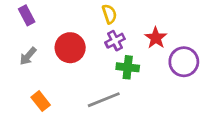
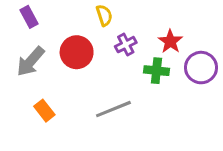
yellow semicircle: (109, 14) -> (104, 15), moved
gray arrow: (28, 56) -> (31, 61), size x1.5
green cross: (128, 67) -> (156, 71), moved

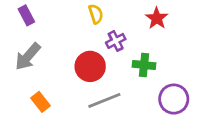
red star: (170, 41) -> (157, 18), moved
red circle: (77, 52) -> (90, 66), moved
purple circle: (201, 68) -> (174, 99), moved

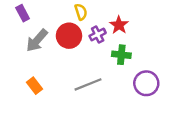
red star: (157, 18) -> (119, 25), moved
gray arrow: (28, 57) -> (37, 40), moved
red circle: (90, 66) -> (69, 36), moved

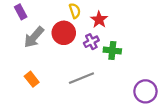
red star: (119, 25) -> (99, 20), moved
purple cross: (98, 35) -> (91, 42), moved
purple circle: (146, 83) -> (145, 91), moved

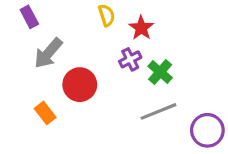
red circle: (64, 33) -> (80, 85), moved
green cross: (112, 50) -> (160, 72), turned 35
gray line: (81, 78) -> (159, 111), moved

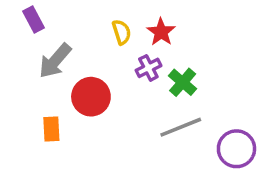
yellow semicircle: (107, 15) -> (122, 32), moved
orange rectangle: (45, 113) -> (51, 129), turned 35

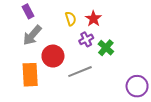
purple rectangle: (33, 19) -> (28, 11), moved
gray line: (181, 127) -> (80, 72), moved
orange rectangle: (51, 129) -> (30, 75), size x1.6

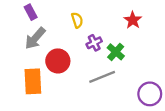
red star: (93, 19) -> (133, 20), moved
gray line: (80, 72) -> (102, 77), moved

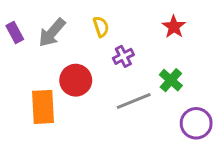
purple rectangle: (31, 12) -> (15, 33), moved
gray arrow: (35, 38) -> (52, 33), moved
green cross: (116, 52) -> (171, 80), moved

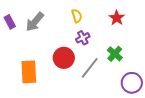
yellow semicircle: (101, 27) -> (77, 16), moved
red circle: (76, 80) -> (64, 58), moved
gray line: (134, 101) -> (90, 68), turned -30

